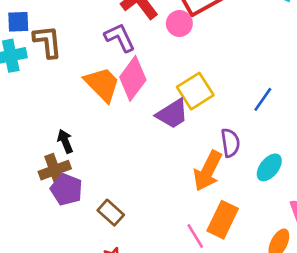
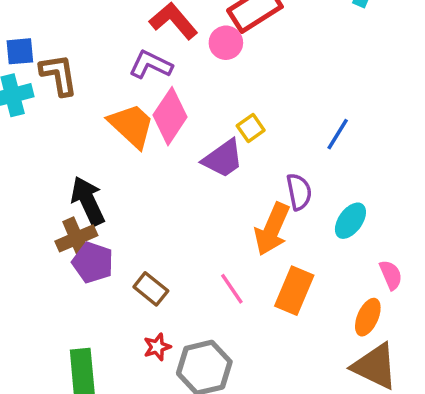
purple L-shape: (120, 38) -> (151, 65), turned -36
yellow square: (195, 91) -> (251, 128), size x0.6
black arrow: (65, 141) -> (88, 201), size x1.6
pink line: (195, 236) -> (232, 289), moved

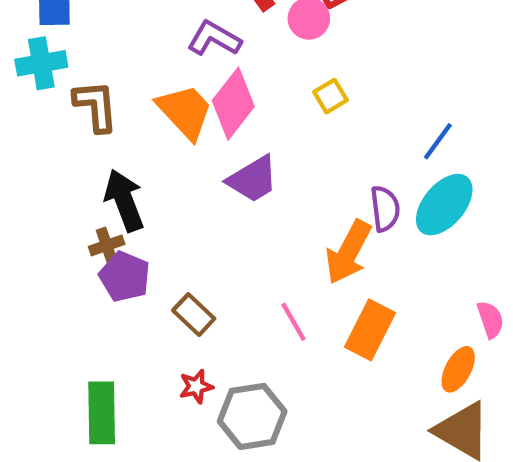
brown L-shape: (59, 75) -> (96, 106), moved
yellow square: (251, 128) -> (330, 96), moved
purple trapezoid: (223, 159) -> (253, 179), moved
cyan ellipse: (350, 221) -> (444, 205), moved, size x1.4
brown cross: (76, 238) -> (107, 245), size x0.7

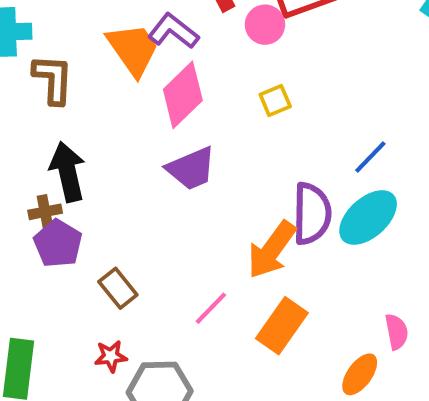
orange trapezoid: (185, 112) -> (133, 49), moved
purple semicircle: (385, 209) -> (312, 214), size x1.4
pink line: (293, 322) -> (211, 308), turned 66

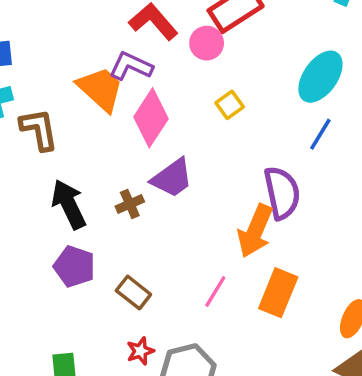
brown cross: (45, 212) -> (130, 204), moved
cyan ellipse: (368, 217) -> (320, 77), moved

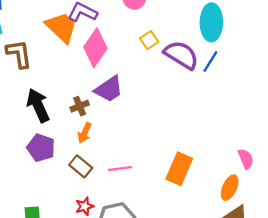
cyan ellipse: (320, 77) -> (211, 22), turned -36
purple semicircle: (282, 193) -> (181, 55), moved, turned -48
orange arrow: (255, 231) -> (85, 133), moved, size x0.6
pink line: (215, 292) -> (120, 169), moved, turned 50

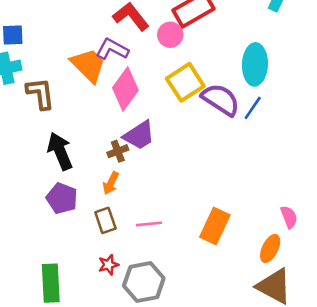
yellow square: (149, 40) -> (185, 82), size x1.8
brown cross: (80, 106) -> (118, 151), moved
brown rectangle: (81, 166) -> (105, 220), turned 30

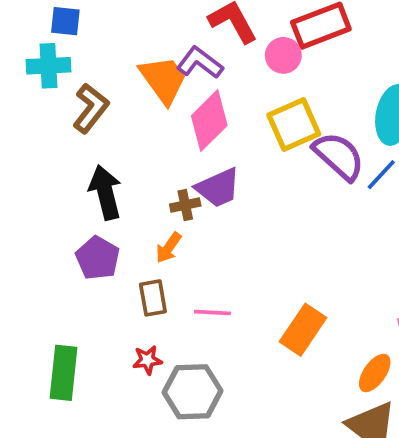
brown L-shape: (40, 93) -> (91, 108), turned 36

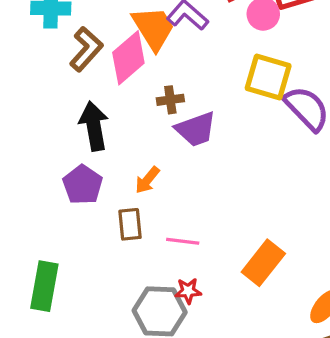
pink diamond: (209, 121) -> (128, 58), moved
yellow square: (294, 124) -> (268, 77), turned 36
brown cross: (185, 205) -> (170, 100), moved
red star: (147, 360) -> (188, 291), moved

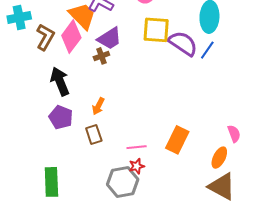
purple trapezoid: (196, 129) -> (110, 38), moved
pink line: (183, 241) -> (137, 147), moved

